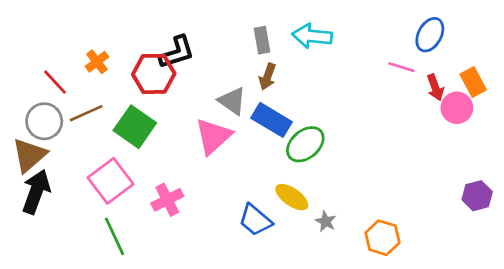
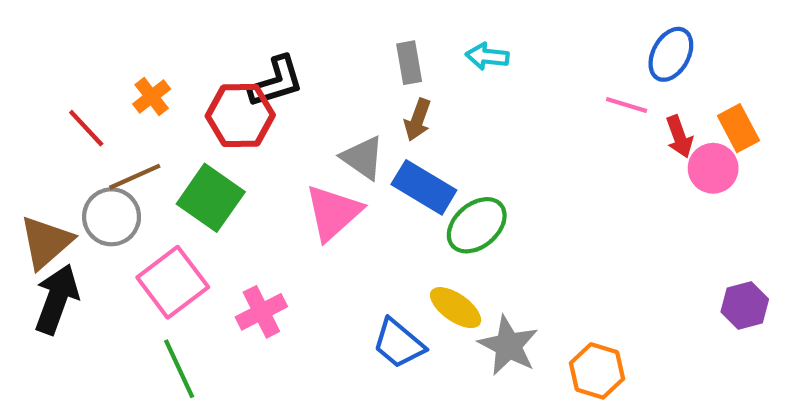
cyan arrow: (312, 36) -> (487, 56), size x0.7
gray circle: (44, 121) -> (112, 217), moved
gray star: (326, 221) -> (508, 346), size x1.8

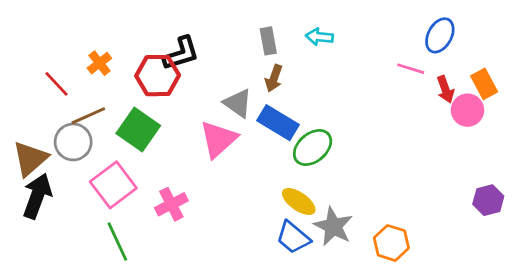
blue trapezoid: (399, 343) -> (293, 237), moved

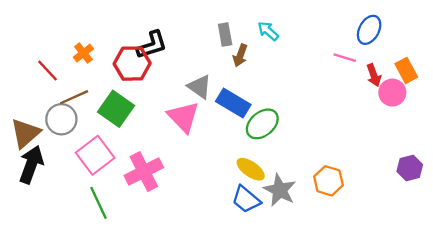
cyan arrow: (319, 37) -> (268, 31), turned 35
brown arrow: (274, 78) -> (240, 55), moved
pink triangle: (218, 139) -> (183, 117), turned -32
pink cross: (171, 204) -> (144, 172), size x1.4
orange hexagon: (391, 243) -> (328, 181), moved

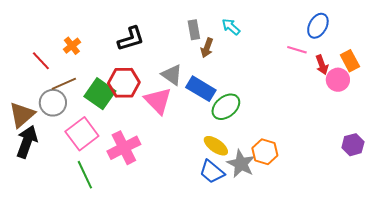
red hexagon: (132, 64) -> (124, 83), moved
orange hexagon: (328, 181) -> (265, 152), moved

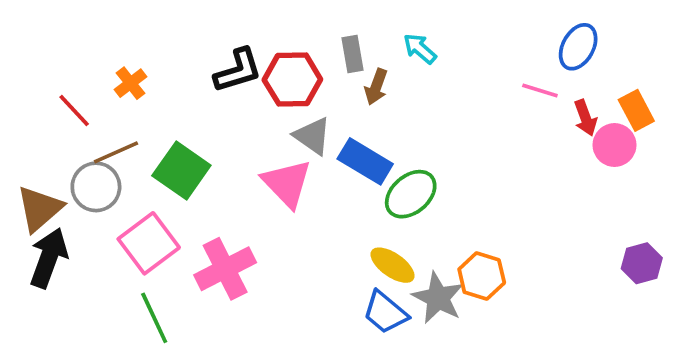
red hexagon: (124, 83) -> (292, 80), moved

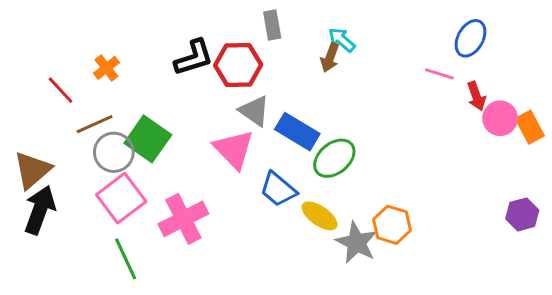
gray rectangle: (352, 54) -> (272, 25), moved
brown arrow: (376, 87) -> (330, 58), moved
orange rectangle: (636, 110) -> (530, 127), moved
gray circle: (96, 187) -> (114, 152), moved
blue trapezoid: (385, 312) -> (278, 189), moved

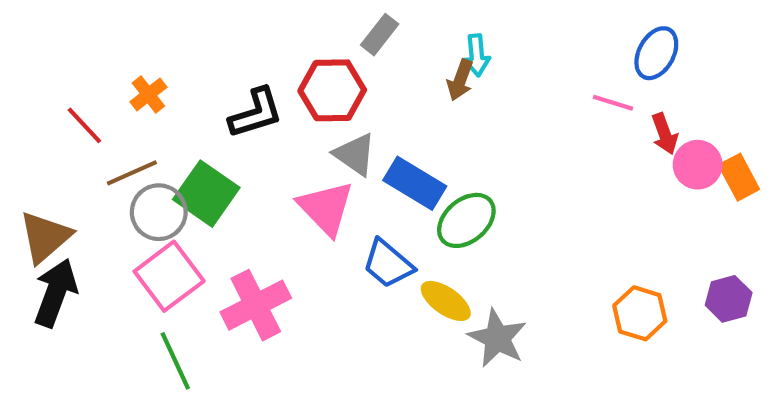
gray rectangle: (272, 25) -> (380, 35), turned 48
cyan arrow: (342, 40) -> (477, 55), turned -136
black L-shape: (194, 58) -> (256, 113), moved
orange hexagon: (392, 225) -> (640, 313), moved

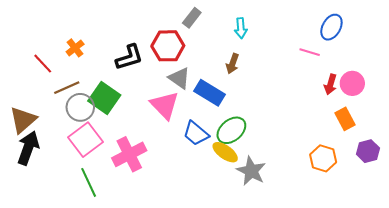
brown arrow: (460, 80) -> (232, 64), moved
red arrow: (665, 134) -> (330, 84), moved, turned 36
orange rectangle: (739, 177) -> (345, 119), moved
green ellipse: (466, 220) -> (231, 130), moved

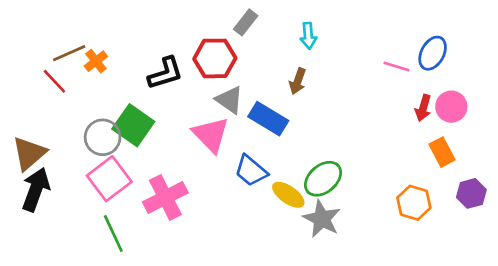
blue ellipse: (331, 27) -> (433, 53), moved
brown line: (67, 88) -> (69, 53), moved
green ellipse: (231, 130) -> (323, 179), moved

